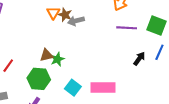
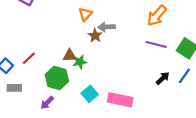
brown star: (65, 15) -> (95, 36), moved

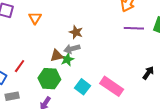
orange triangle: (85, 14) -> (35, 18), moved
gray arrow: (107, 27) -> (72, 49), moved
black arrow: (163, 78) -> (148, 73), moved
pink rectangle: (120, 100) -> (112, 86), turned 35

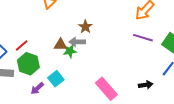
black arrow: (148, 73) -> (146, 85), turned 32
green hexagon: (49, 79) -> (28, 64), moved
cyan square: (82, 87) -> (56, 79), moved

